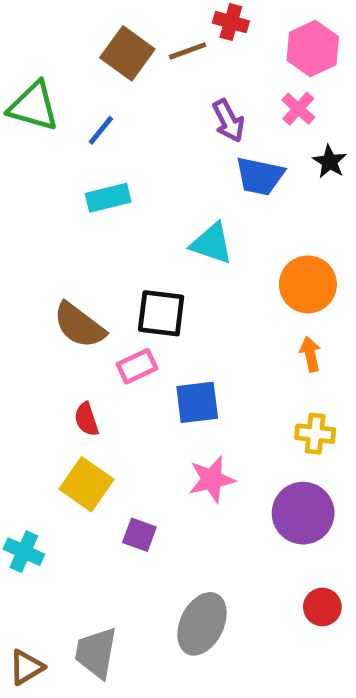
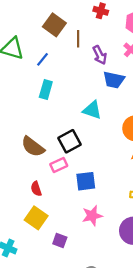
brown line: (188, 51) -> (78, 39), moved, turned -70
cyan rectangle: (108, 198) -> (46, 90), turned -60
black square: (161, 313) -> (70, 141), turned -35

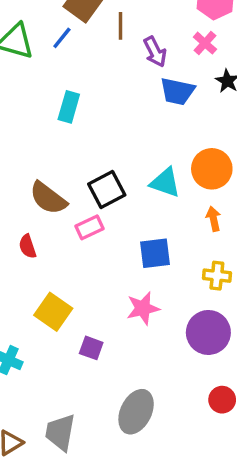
blue line: (43, 59) -> (62, 38), moved
cyan triangle: (92, 110) -> (165, 183), moved
blue square: (86, 181) -> (155, 253), moved
red semicircle: (36, 189) -> (27, 246), moved

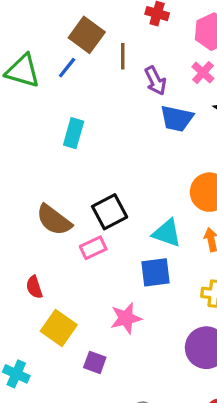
cyan triangle: (165, 183) -> (167, 233), moved
red semicircle: (27, 246) -> (34, 287), moved
pink star: (143, 308) -> (126, 318), moved

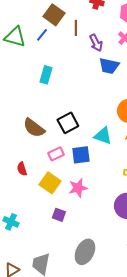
pink rectangle: (93, 248) -> (56, 154), moved
blue square: (155, 272) -> (81, 155), moved
yellow square: (59, 328) -> (50, 183), moved

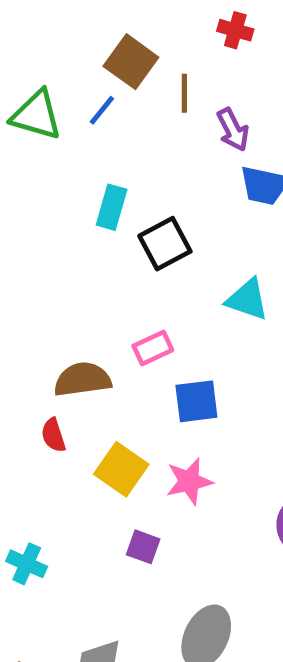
black square: (68, 123) -> (165, 244), moved
brown semicircle: (34, 128) -> (82, 379), moved, turned 135
cyan triangle: (103, 136) -> (247, 299), moved
pink rectangle: (56, 154) -> (153, 348), moved

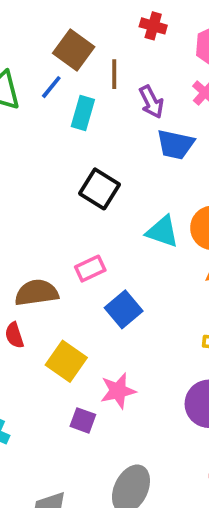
cyan rectangle: (112, 207) -> (83, 113), moved
black square: (165, 244) -> (99, 189), turned -30
blue square: (196, 401) -> (124, 309), turned -33
pink star: (189, 481) -> (118, 391), moved

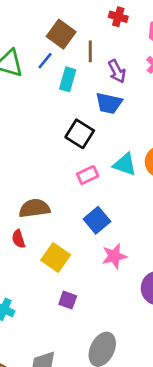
blue trapezoid: (175, 144) -> (109, 103), moved
pink rectangle: (90, 269) -> (88, 175), moved
pink star: (118, 391) -> (114, 256), moved

